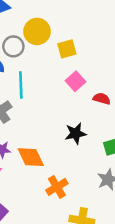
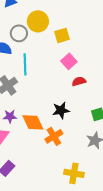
red semicircle: (102, 99) -> (79, 81), moved, turned -32
black star: (76, 133) -> (61, 110), moved
orange cross: (57, 187) -> (54, 136), moved

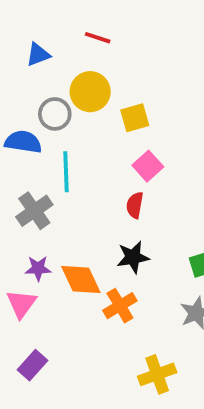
red semicircle: (79, 81) -> (135, 205), moved, turned -64
yellow cross: (74, 173) -> (157, 374), turned -30

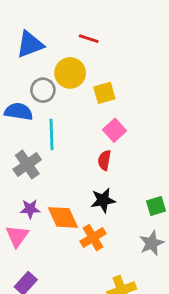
red line: (98, 38) -> (89, 39), moved
blue triangle: (38, 54) -> (30, 44), size x1.5

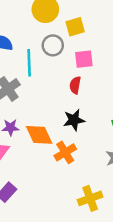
gray circle: (43, 90) -> (53, 45), moved
pink square: (114, 130) -> (84, 59), turned 36

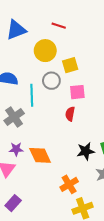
black star: (74, 120) -> (86, 151), moved
orange cross: (65, 152) -> (69, 184), moved

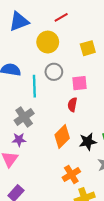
red line: (59, 26) -> (61, 17), turned -48
yellow square: (70, 65) -> (88, 48), moved
gray cross: (14, 117) -> (24, 117), moved
orange diamond: (40, 155) -> (62, 137), moved, turned 70

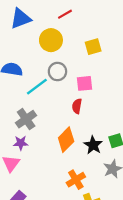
cyan line: (34, 86) -> (37, 87), turned 55
black star: (88, 142) -> (93, 145), turned -30

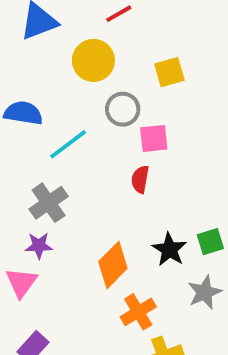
gray circle: (57, 71) -> (123, 109), moved
orange diamond: (66, 140) -> (113, 265), moved

